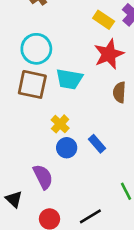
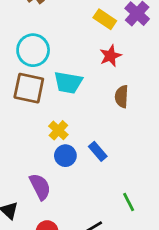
red star: (109, 54) -> (110, 56), size x0.7

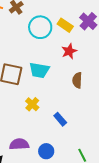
cyan circle: (33, 50) -> (40, 27), moved
blue circle: (65, 156) -> (46, 151), moved
purple semicircle: (40, 187) -> (19, 144), turned -66

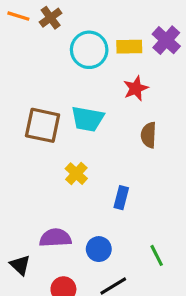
yellow rectangle: (65, 25) -> (129, 47), turned -35
blue rectangle: (60, 119) -> (121, 198), turned 56

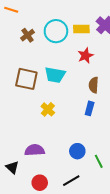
brown cross: (51, 18) -> (27, 35), moved
blue rectangle: (121, 198) -> (90, 108), moved
blue circle: (99, 249) -> (77, 151), moved

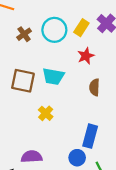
yellow rectangle: (81, 29) -> (81, 28), turned -56
blue rectangle: (90, 108) -> (90, 136), moved, size x1.5

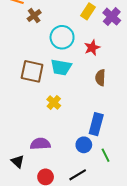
yellow rectangle: (81, 28) -> (88, 11), moved
cyan circle: (54, 30) -> (62, 37), moved
brown cross: (24, 34) -> (34, 16), moved

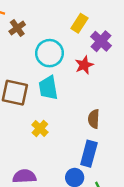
purple cross: (112, 17) -> (101, 41), moved
cyan trapezoid: (61, 67) -> (48, 88), turned 70
brown semicircle: (100, 78) -> (94, 119), moved

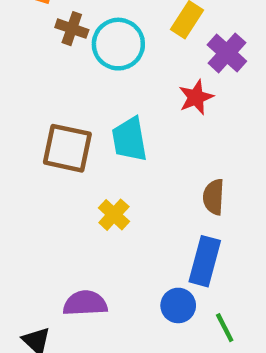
brown cross: (17, 28) -> (72, 29), turned -35
cyan circle: (50, 53) -> (118, 44), moved

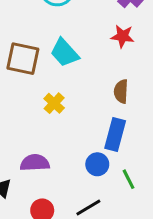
red star: (196, 97) -> (123, 36), moved, turned 30
cyan trapezoid: (129, 139) -> (65, 53), turned -32

